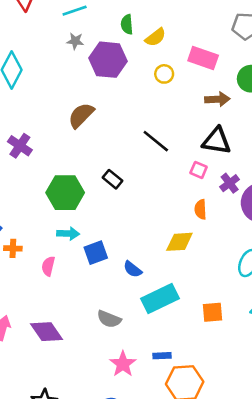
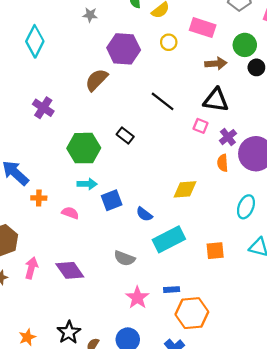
purple hexagon: (108, 60) -> (124, 49), moved
orange semicircle: (201, 209) -> (223, 163), moved
pink semicircle: (48, 266) -> (70, 213), turned 98

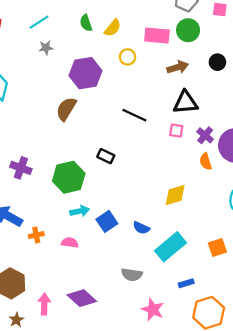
green circle: (245, 45) -> (188, 30), moved
purple cross: (43, 108) -> (21, 168), moved
blue rectangle: (172, 290) -> (186, 283), moved

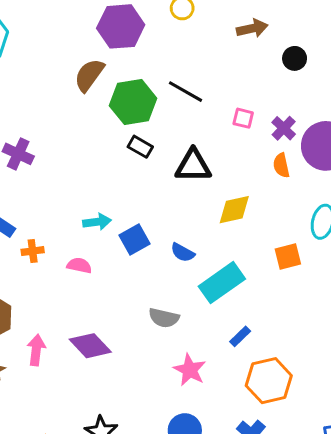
black circle: (217, 62) -> (295, 58), moved
black triangle: (185, 102) -> (193, 166), moved
green hexagon: (69, 177) -> (133, 102), moved
orange square: (217, 247) -> (288, 256), moved
blue rectangle: (186, 283) -> (240, 336), turned -32

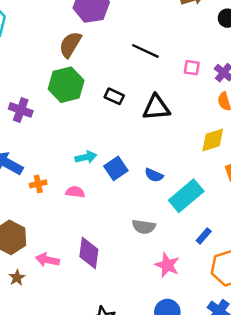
green hexagon: (133, 102) -> (66, 85), moved
yellow diamond: (234, 210) -> (213, 140), moved
purple diamond: (90, 346) -> (89, 253), turned 56
pink arrow: (36, 350) -> (48, 260), turned -80

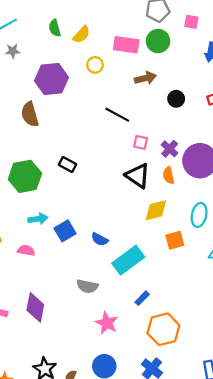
brown semicircle: (70, 45) -> (30, 114), turned -50
black line: (145, 51) -> (117, 115), moved
green hexagon: (66, 85) -> (25, 176), moved
black triangle: (156, 107) -> (138, 176), moved, turned 36

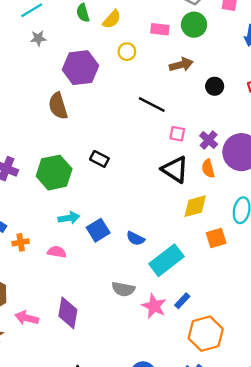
pink rectangle: (126, 45) -> (160, 29), size x0.7
pink star: (107, 323) -> (154, 306), moved

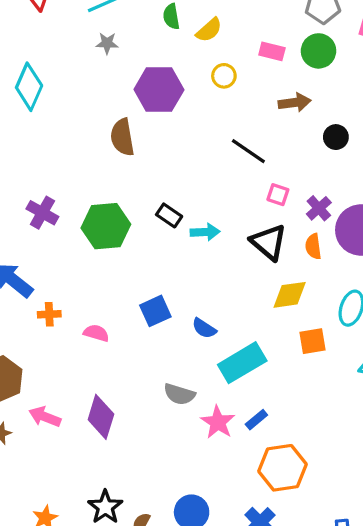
cyan arrow: (69, 218) -> (205, 232), moved

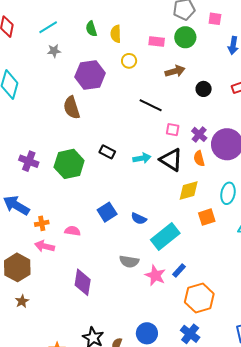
yellow semicircle: (209, 30) -> (116, 34), turned 138
cyan arrow: (205, 232) -> (142, 158), moved
pink arrow: (45, 417) -> (45, 246), moved

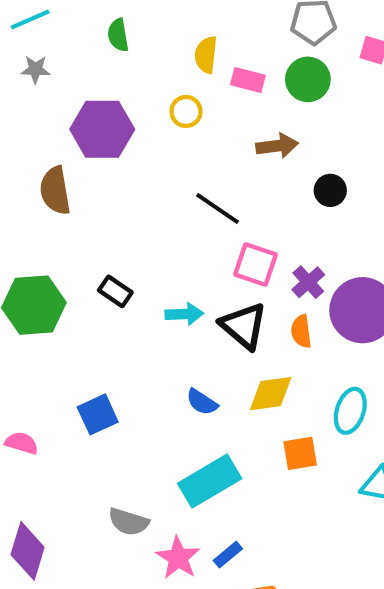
yellow semicircle: (116, 34) -> (206, 55), moved
pink square: (173, 130) -> (256, 265), size x1.5
blue semicircle: (139, 219) -> (202, 402), moved

